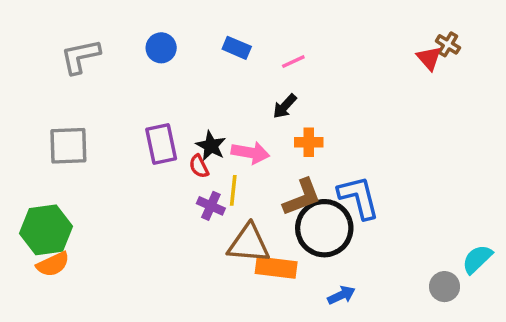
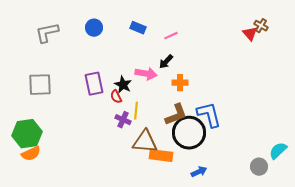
pink arrow: (250, 153) -> (146, 74), moved

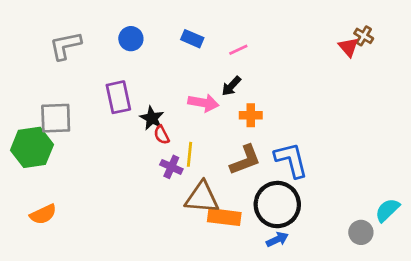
purple rectangle: (94, 84) -> (118, 97), moved
black star: (123, 85) -> (152, 118), moved
black circle: (189, 133) -> (277, 205), moved
green hexagon: (27, 134) -> (32, 147), moved

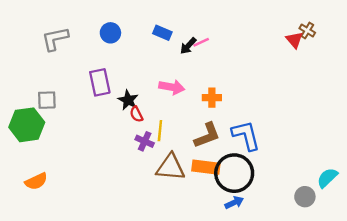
black arrow: (231, 86) -> (188, 46), moved
gray square: (56, 118) -> (47, 100), size x0.7
orange rectangle: (224, 217) -> (206, 167), moved

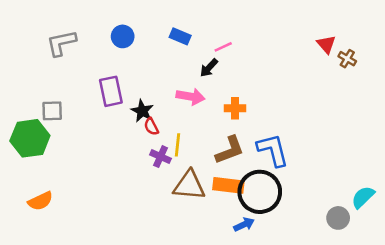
brown cross: (307, 30) -> (347, 59), moved
black arrow: (188, 46) -> (209, 68), moved
blue arrow: (234, 203) -> (244, 225), moved

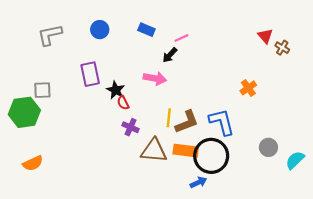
orange cross: (235, 108) -> (248, 88), moved, turned -35
yellow line: (177, 145) -> (169, 118), moved
gray circle: (338, 218) -> (268, 147), moved

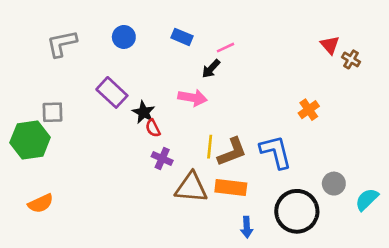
purple rectangle: (90, 74) -> (112, 92), turned -35
black circle: (211, 156) -> (297, 211), moved
blue arrow: (198, 182) -> (247, 227), turned 112

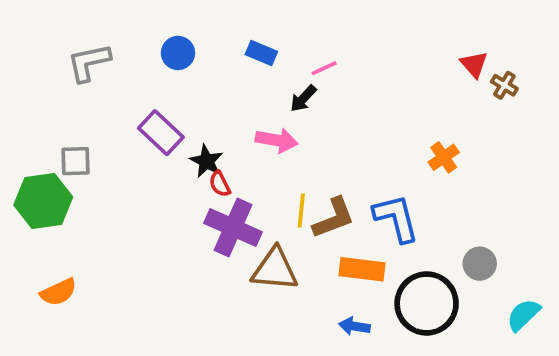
purple cross: (162, 158) -> (233, 228), size x1.8
orange rectangle: (231, 188) -> (362, 269), moved
cyan semicircle: (367, 199) -> (523, 315), moved
blue arrow: (247, 227) -> (354, 326), turned 102

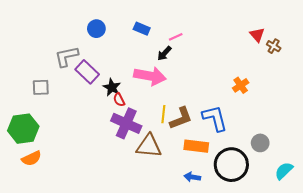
gray L-shape: (89, 62) -> (67, 56), moved
pink arrow: (277, 140) -> (150, 76), size x1.4
green hexagon: (43, 201) -> (23, 129), moved

